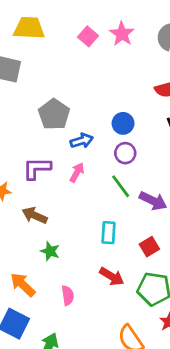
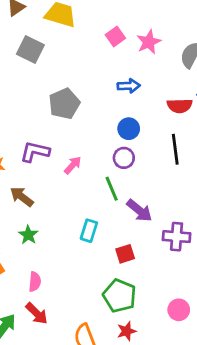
blue arrow: (82, 141) -> (129, 86), moved
red arrow: (112, 276) -> (37, 313), moved

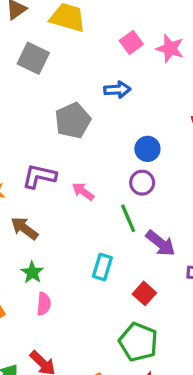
pink star: (149, 42) -> (170, 49), turned -30
blue arrow: (129, 86) -> (117, 90), moved
pink arrow: (73, 165) -> (83, 191), turned -96
red square: (125, 254) -> (144, 293), turned -30
pink semicircle: (35, 282) -> (44, 304), moved

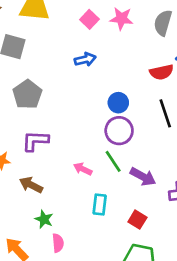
gray pentagon: (73, 121) -> (27, 94), moved
purple circle: (142, 183) -> (119, 131), size x1.4
pink arrow: (83, 191) -> (83, 169), moved

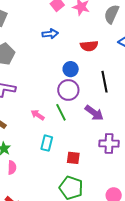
red semicircle: (162, 72) -> (89, 46), moved
purple arrow: (143, 177) -> (94, 113), moved
red square: (137, 220) -> (73, 158), turned -32

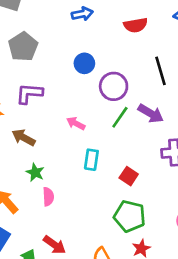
blue circle: (71, 69) -> (84, 63), moved
green line: (61, 112) -> (120, 117), moved, turned 66
red square: (73, 158) -> (129, 176), turned 32

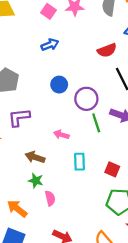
red semicircle: (136, 25) -> (107, 50), moved
green line: (120, 117) -> (96, 123), turned -42
brown arrow: (23, 138) -> (35, 157), moved

